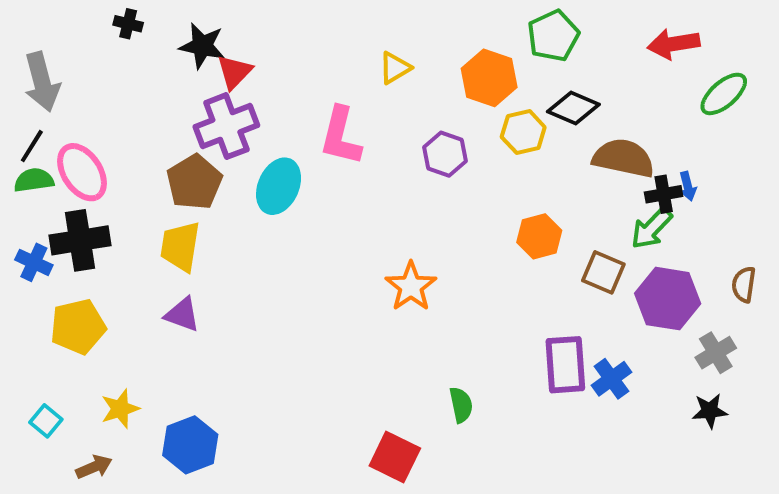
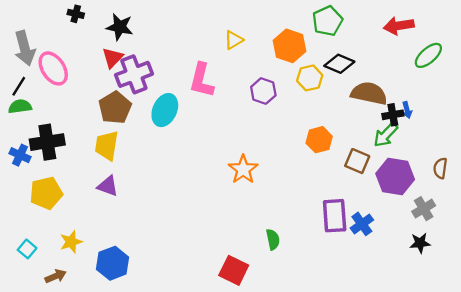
red triangle: (234, 72) -> (113, 58), moved
pink ellipse: (82, 172) -> (53, 68), moved

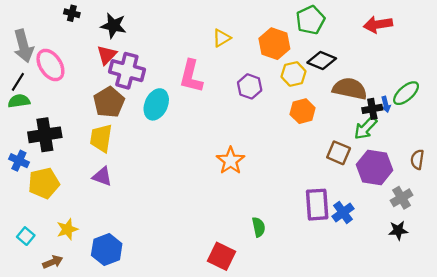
green ellipse: (428, 55) -> (406, 93), moved
purple cross: (134, 74) -> (127, 71), turned 36
orange hexagon: (319, 140) -> (303, 111), moved
blue cross: (20, 155) -> (19, 161), moved

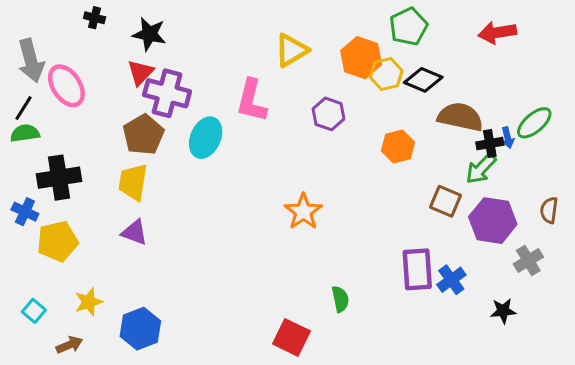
yellow triangle: (222, 38) -> (291, 50), size x1.4
yellow hexagon: (294, 74) -> (386, 74), moved
black star: (398, 230) -> (503, 311), moved

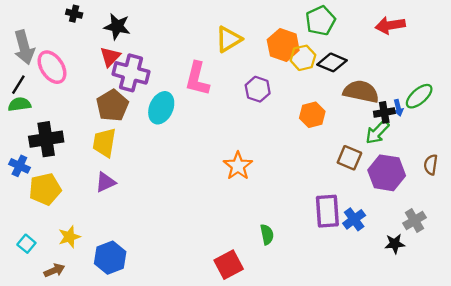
purple triangle: (135, 232) -> (105, 182), turned -45
gray cross: (528, 261) -> (414, 220), moved
red square: (291, 337) -> (229, 265), turned 36

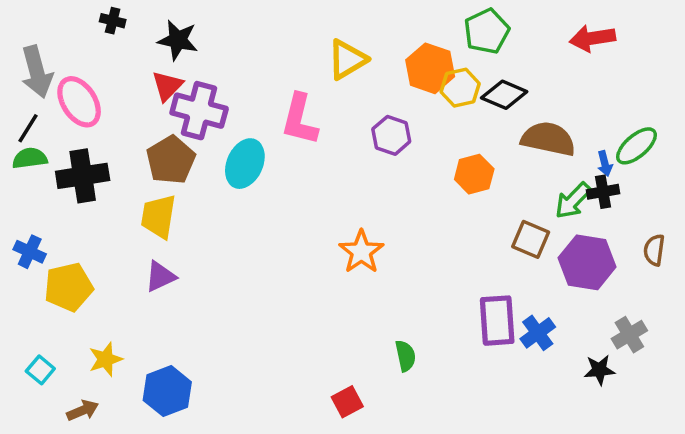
black cross: (384, 112) -> (603, 192), moved
black cross: (46, 139) -> (83, 176), moved
red square: (229, 265) -> (347, 402), size x0.7

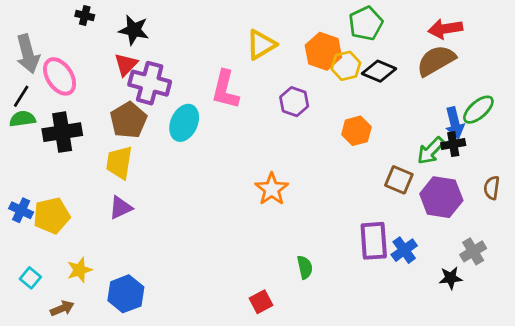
brown semicircle: (548, 139) -> (436, 61), moved, turned -42
blue arrow: (605, 164) -> (455, 123), size x1.6
blue cross: (30, 252) -> (21, 210), moved

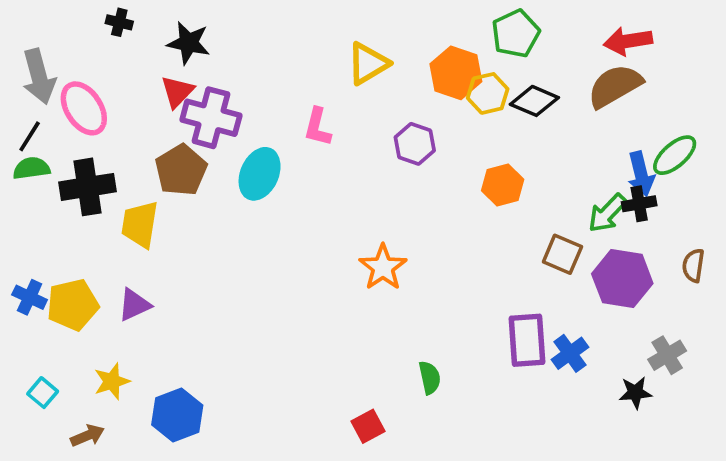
pink L-shape: (225, 90) -> (318, 127), size x0.7
yellow trapezoid: (119, 163) -> (140, 224), moved
purple triangle: (121, 208) -> (134, 305), moved

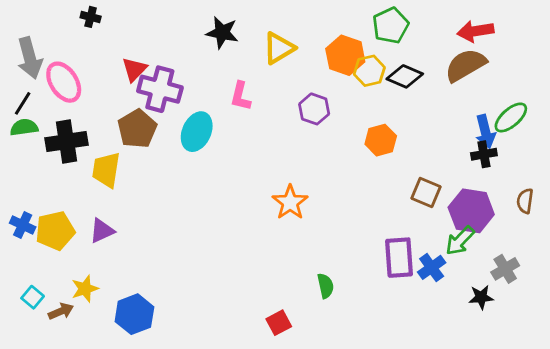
black star: (188, 43) -> (222, 33), moved
green arrow: (607, 213) -> (460, 241), moved
brown arrow: (88, 436) -> (61, 311), moved

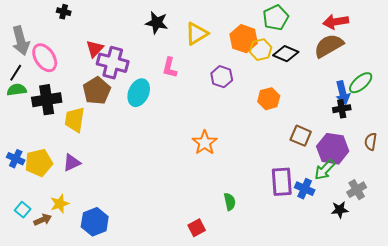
blue cross: (432, 267) -> (305, 189), turned -30

